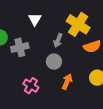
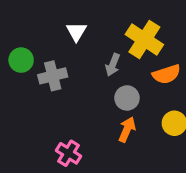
gray circle: (54, 62) -> (127, 98), moved
pink cross: (31, 86) -> (69, 153), moved

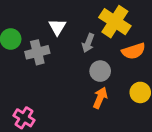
white triangle: (76, 32) -> (57, 27), moved
pink cross: (69, 153) -> (24, 118), moved

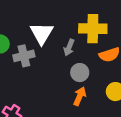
yellow cross: (115, 22) -> (93, 29), turned -32
white triangle: (57, 27) -> (42, 33), size x1.5

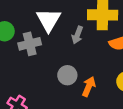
gray circle: (80, 73) -> (67, 75), moved

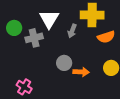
orange arrow: (89, 87) -> (81, 72), turned 70

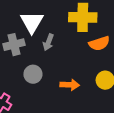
gray arrow: (72, 31) -> (48, 42), moved
gray circle: (64, 63) -> (33, 74), moved

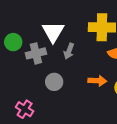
orange arrow: (70, 85) -> (97, 81), moved

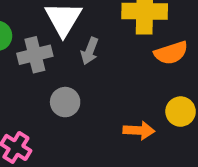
orange arrow: (97, 81) -> (139, 130), moved

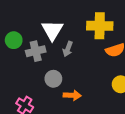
orange arrow: (139, 130) -> (72, 95), moved

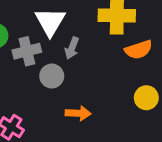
gray circle: (53, 79) -> (52, 76), moved

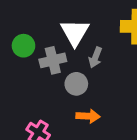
orange arrow: (78, 113) -> (88, 116), moved

